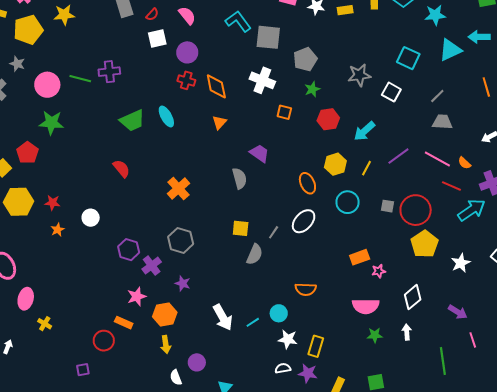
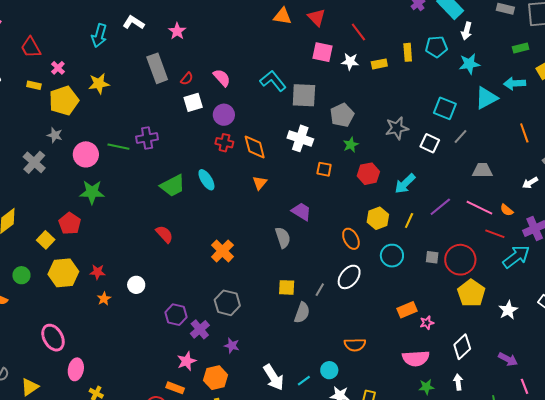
gray line: (437, 96) -> (460, 137), moved

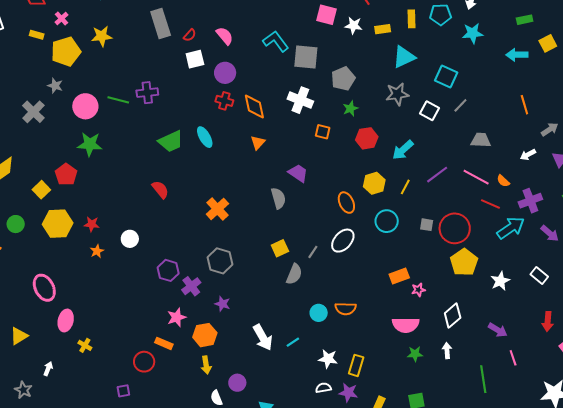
cyan triangle: (486, 98) -> (404, 57), moved
yellow square: (287, 287) -> (280, 248), turned -30
cyan circle: (329, 370) -> (319, 313), moved

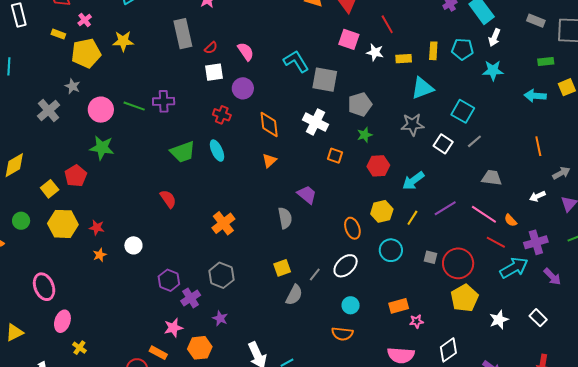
red cross: (224, 101) -> (222, 115), moved
cyan circle: (319, 313) -> (351, 305), moved

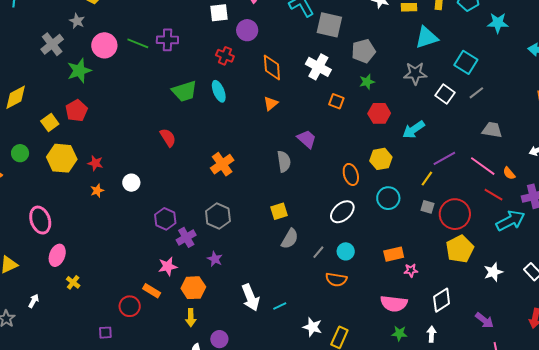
green star: (102, 148) -> (79, 71), moved, turned -30
yellow line: (412, 218) -> (427, 179), moved
gray line: (315, 274) -> (318, 252), moved

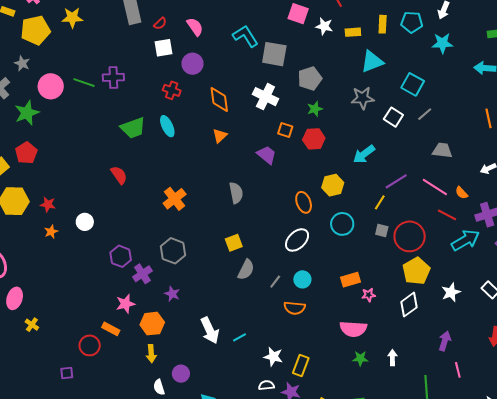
red hexagon: (379, 113) -> (314, 139), moved
purple trapezoid: (307, 139) -> (267, 155), moved
white diamond: (442, 300) -> (409, 305), moved
purple arrow: (484, 320) -> (445, 341), turned -108

